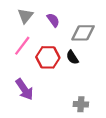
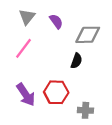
red hexagon: (48, 57) -> (56, 92), moved
black semicircle: (72, 57) -> (76, 61), turned -128

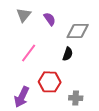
pink line: (24, 48) -> (29, 53), moved
purple arrow: (26, 95) -> (22, 97), moved, turned 60

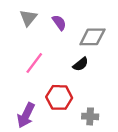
black semicircle: (68, 54) -> (81, 64), turned 32

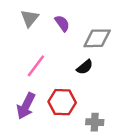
purple arrow: (26, 115) -> (26, 106), moved

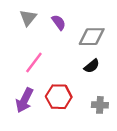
black semicircle: (85, 67) -> (92, 66), moved
gray cross: (95, 122) -> (100, 105), moved

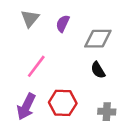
purple semicircle: (59, 22) -> (63, 24), turned -119
black semicircle: (92, 66) -> (98, 70), turned 98

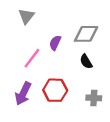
purple semicircle: (63, 24) -> (55, 43), moved

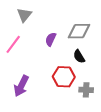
pink line: (32, 58) -> (13, 44), moved
red hexagon: (55, 90) -> (64, 77), moved

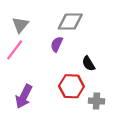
gray triangle: (24, 15) -> (20, 25), moved
gray diamond: (79, 31) -> (70, 21), moved

